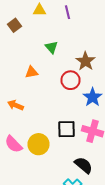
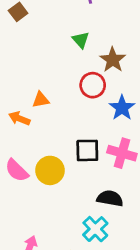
green triangle: (52, 47) -> (81, 40), moved
orange triangle: (32, 72) -> (41, 100), moved
black semicircle: (84, 165) -> (110, 198), turned -30

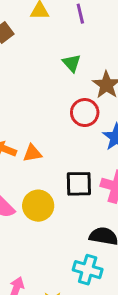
orange triangle: (41, 100) -> (32, 153), moved
cyan cross: (95, 229) -> (88, 270), turned -30

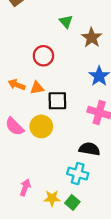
red circle: (85, 113) -> (43, 56), moved
black square: (79, 184) -> (57, 101), moved

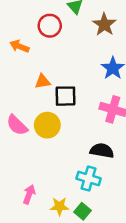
red circle: (43, 56) -> (50, 26), moved
orange arrow: (17, 85) -> (19, 46), moved

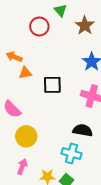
orange arrow: (19, 46) -> (14, 57), moved
orange triangle: (42, 81) -> (25, 73), moved
yellow circle: (47, 125) -> (26, 136), moved

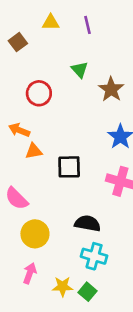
red circle: (39, 26) -> (39, 93), moved
black semicircle: (83, 130) -> (88, 223), moved

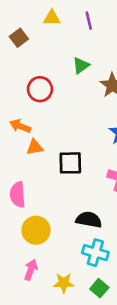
green triangle: (80, 70) -> (81, 65), turned 36
pink semicircle: (17, 198) -> (18, 195), turned 40
green square: (88, 292) -> (99, 288), moved

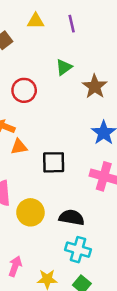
yellow circle: (36, 230) -> (30, 212), moved

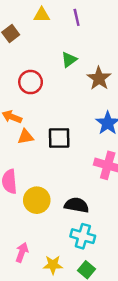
black square: (54, 162) -> (59, 138), moved

